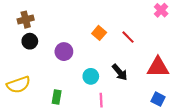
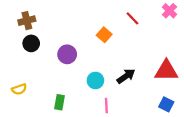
red line: (128, 37) -> (132, 18), moved
black arrow: (120, 72) -> (126, 76), turned -84
yellow semicircle: (18, 85) -> (19, 89), size x0.6

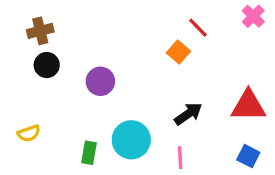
orange square: (104, 35) -> (178, 52), moved
cyan circle: (95, 80) -> (131, 140), moved, size x1.5
pink line: (106, 106) -> (180, 158), moved

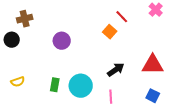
black circle: (47, 65) -> (12, 40), moved
purple circle: (100, 81) -> (62, 41), moved
green rectangle: (89, 153) -> (55, 85), moved

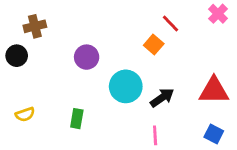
cyan circle: (81, 86) -> (126, 86), moved

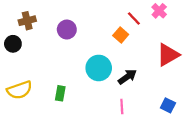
pink cross: (218, 14) -> (159, 11), moved
purple circle: (87, 57) -> (67, 30), moved
red triangle: (214, 91) -> (168, 55), moved, turned -30
yellow semicircle: (25, 114) -> (20, 90), size x1.6

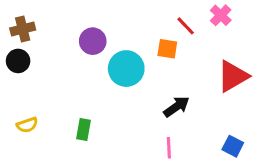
brown cross: (27, 21) -> (23, 29), moved
orange square: (121, 35) -> (167, 49), turned -32
cyan circle: (99, 68) -> (126, 69), moved
yellow semicircle: (20, 90) -> (27, 125), size x0.6

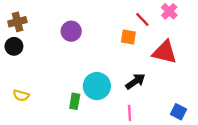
cyan circle: (126, 69) -> (97, 86), moved
red triangle: (233, 76) -> (165, 52), moved, turned 44
yellow semicircle: (27, 125) -> (21, 95), turned 35
green rectangle: (84, 129) -> (75, 101), moved

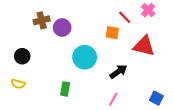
brown cross: (17, 22) -> (42, 20), moved
black circle: (14, 46) -> (22, 56), moved
cyan circle: (97, 86) -> (85, 57), moved
pink line: (130, 113) -> (113, 99), turned 32

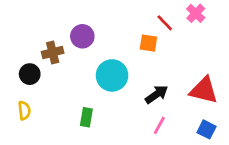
brown cross: (42, 20) -> (53, 52), moved
red triangle: (144, 46) -> (204, 90), moved
yellow semicircle: (18, 84) -> (24, 111), turned -112
pink line: (113, 99) -> (159, 125), moved

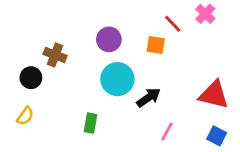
purple circle: (82, 36) -> (109, 39), moved
brown cross: (53, 52) -> (55, 55), turned 35
black arrow: (157, 94) -> (149, 98), moved
yellow semicircle: (24, 111) -> (25, 116), turned 42

